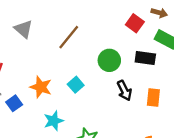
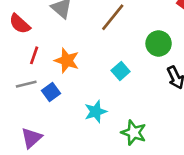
orange star: (41, 87) -> (67, 61), moved

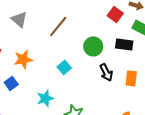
orange star: (67, 61) -> (23, 59), turned -30

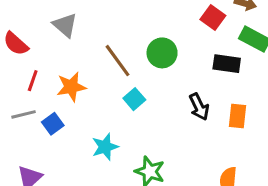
brown line: (58, 26) -> (117, 61), moved, turned -75
green circle: (93, 46) -> (162, 53), moved

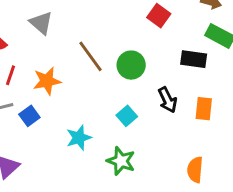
red square: (213, 17) -> (159, 16), moved
green circle: (162, 53) -> (131, 65), moved
cyan square: (134, 99) -> (127, 116), moved

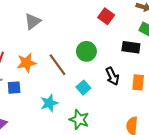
gray triangle: (41, 23) -> (33, 21), moved, turned 42
brown line: (90, 56) -> (57, 65), moved
blue square: (29, 116) -> (14, 88), turned 32

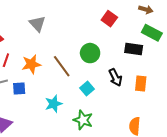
gray triangle: (33, 21) -> (37, 24), turned -36

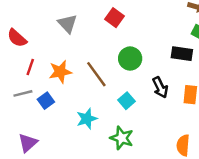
red square: (109, 19) -> (114, 18), moved
blue square: (19, 89) -> (46, 101), turned -32

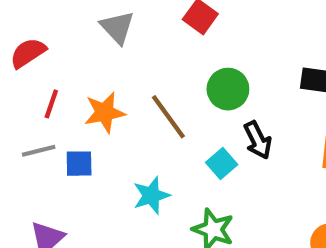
red semicircle: (17, 38) -> (28, 53), turned 105
black arrow: (160, 87) -> (258, 140), moved
blue square: (46, 101) -> (79, 164), turned 35

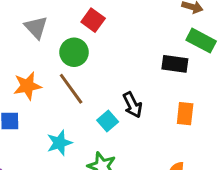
green circle: (228, 89) -> (74, 52), moved

